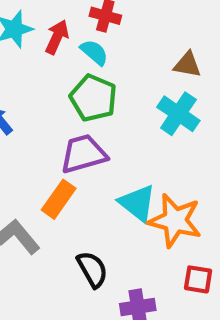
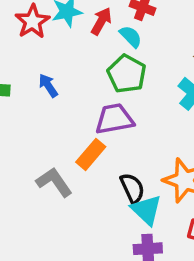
cyan triangle: (137, 203) -> (146, 210), moved
black semicircle: (92, 269) -> (132, 188), moved

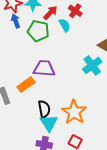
green pentagon: (127, 74) -> (38, 31), moved, turned -30
blue arrow: (48, 85) -> (16, 21), moved

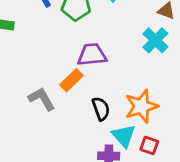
orange star: (74, 112) -> (141, 106), turned 30
cyan triangle: (49, 123) -> (124, 136), moved

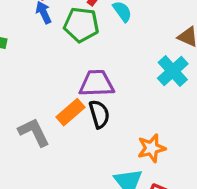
orange star: (141, 106) -> (151, 148), size x0.7
black semicircle: (101, 109) -> (99, 114), moved

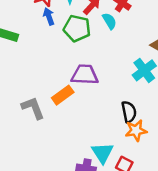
black semicircle: (99, 114) -> (129, 112), moved
orange star: (151, 148) -> (136, 131), moved

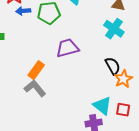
blue arrow: (49, 16) -> (23, 11), turned -56
orange rectangle: (63, 95) -> (36, 70), moved

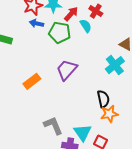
purple trapezoid: (67, 48) -> (67, 70), turned -50
gray L-shape: (35, 88) -> (53, 126), moved

